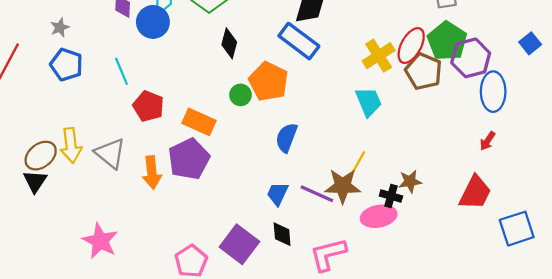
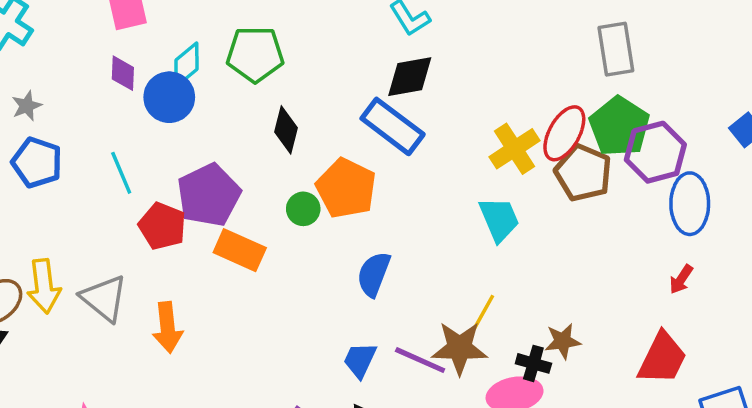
purple pentagon: (189, 159) -> (209, 195), moved

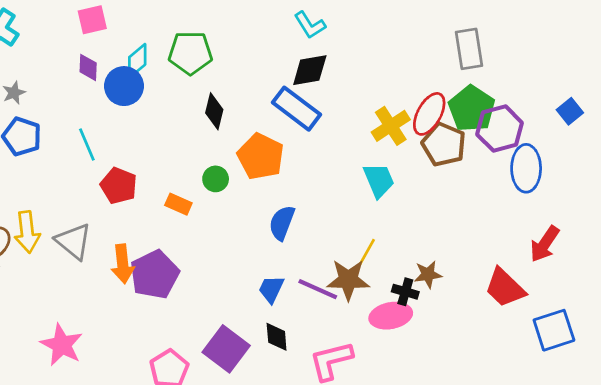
purple pentagon: (209, 195) -> (155, 274), moved
green circle: (303, 209) -> (216, 179), moved
orange rectangle: (240, 250) -> (178, 204), size x0.7
red arrow: (681, 279) -> (545, 244), moved, size x1.6
red trapezoid: (662, 358) -> (505, 288), turned 108

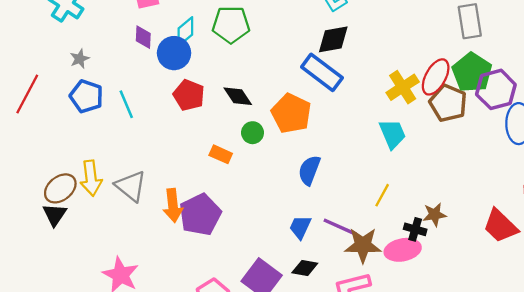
black diamond: (214, 111) -> (238, 96), moved, turned -48
cyan line: (87, 144) -> (126, 104), moved
red pentagon: (119, 186) -> (189, 95), moved
brown star: (348, 280) -> (363, 245), moved
black diamond: (277, 337) -> (305, 268), turned -75

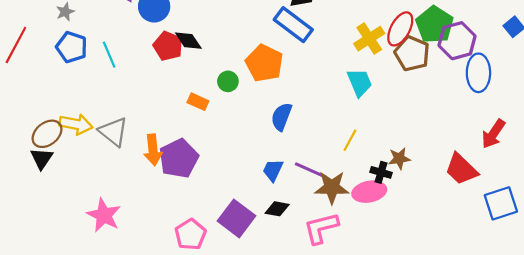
black diamond: (238, 96) -> (188, 41), moved
yellow arrow: (91, 178) -> (76, 124), turned -72

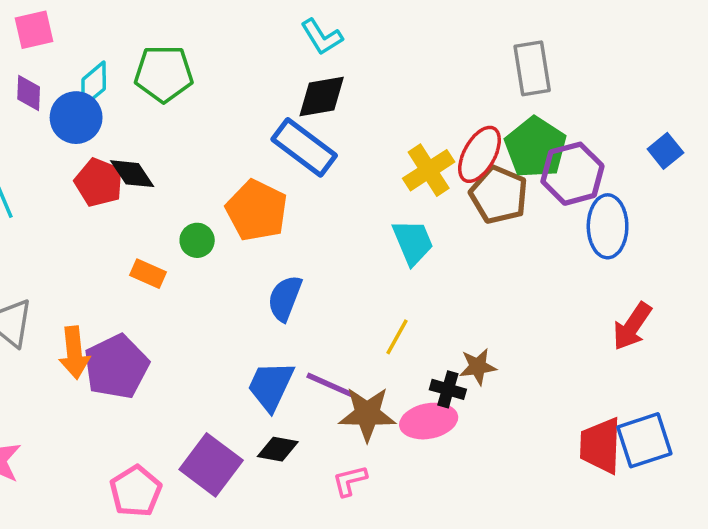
red trapezoid: (461, 169) -> (601, 446), moved, turned 48
blue trapezoid: (273, 170) -> (271, 386), size x1.4
pink L-shape: (321, 228) -> (350, 481), size x0.6

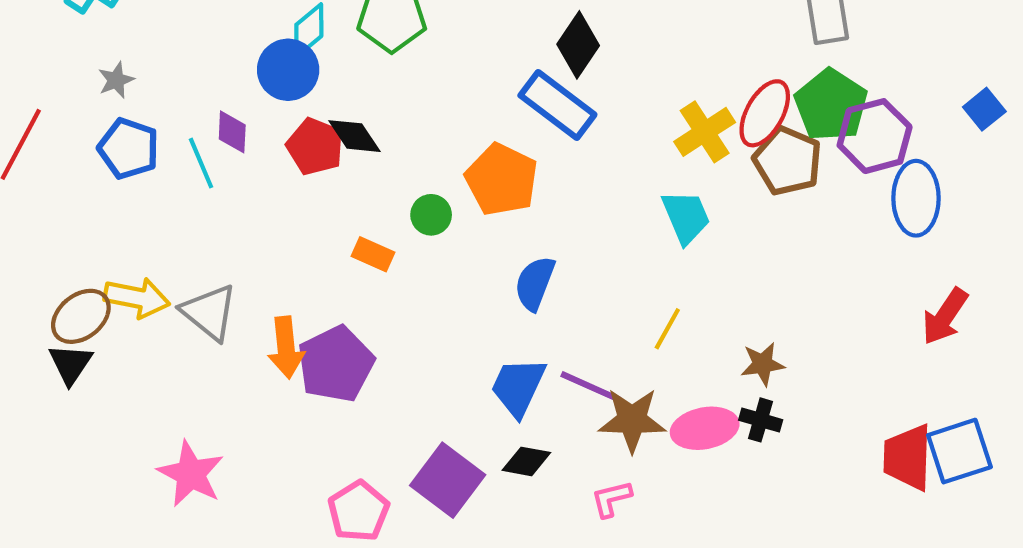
purple diamond: (29, 93) -> (232, 132), moved
black diamond: (322, 96) -> (578, 45), turned -46
black cross: (448, 389) -> (761, 420), moved

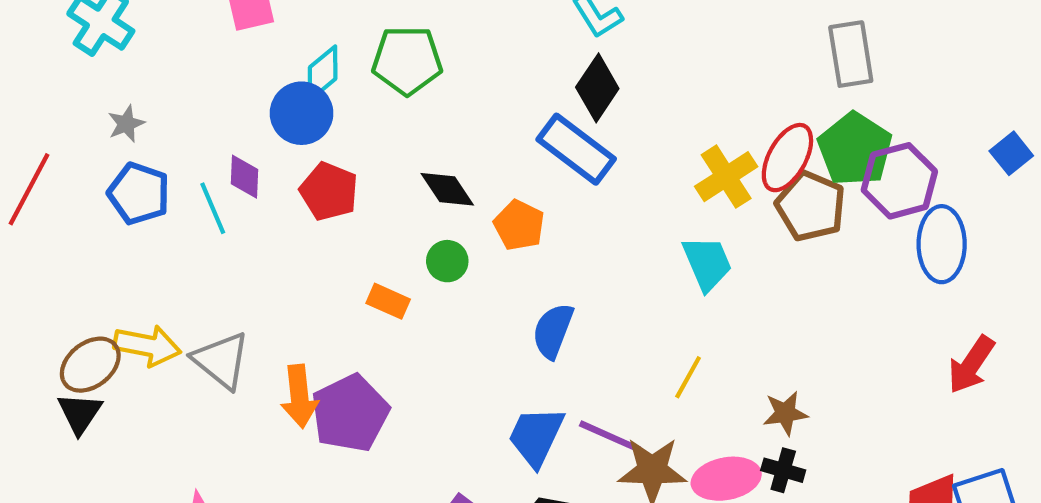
black diamond: (354, 136) -> (447, 189), moved
orange pentagon: (502, 180) -> (519, 225), size x0.7

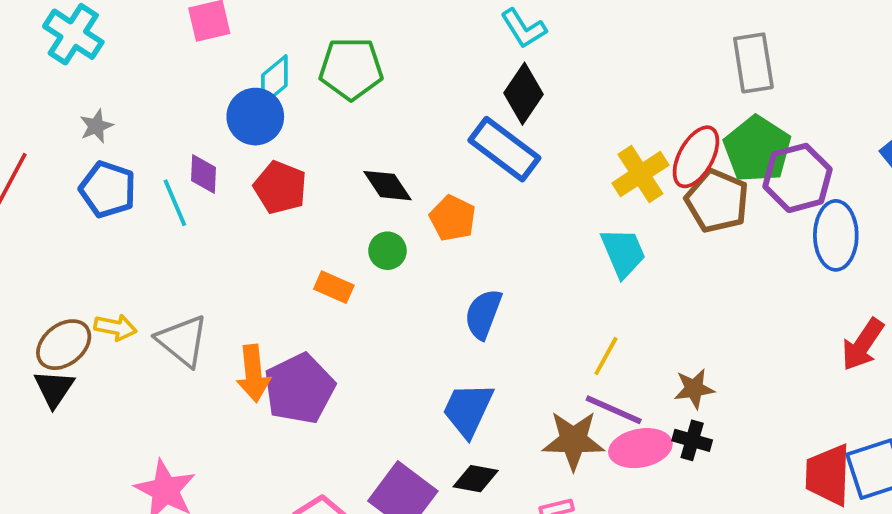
yellow arrow: (147, 346) -> (115, 327), size x0.7
purple line: (610, 436) -> (614, 410), moved

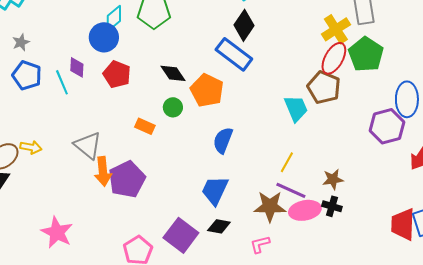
yellow cross: (640, 174) -> (336, 29), moved
purple hexagon: (798, 178) -> (387, 126), moved
brown pentagon: (717, 201) -> (324, 87), moved
orange pentagon: (453, 218) -> (207, 90), size x1.4
gray triangle: (182, 341) -> (88, 145), moved

